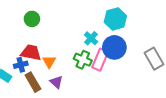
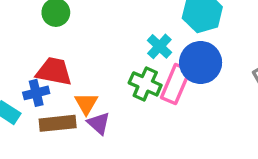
orange triangle: (49, 62) -> (86, 104), moved
brown rectangle: (33, 82) -> (58, 123), turned -66

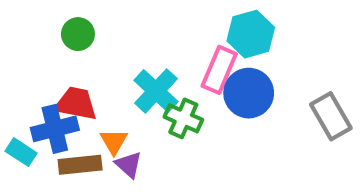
cyan cross: (159, 46) -> (156, 91), moved, size x1.5
pink rectangle: (176, 84) -> (219, 70), moved
blue cross: (36, 93) -> (55, 129), size x1.5

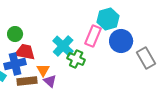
green circle: (78, 34) -> (15, 34), moved
blue circle: (249, 93) -> (121, 41), moved

